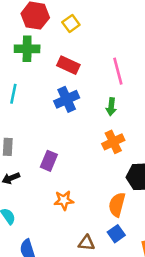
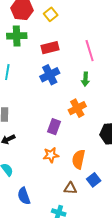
red rectangle: (68, 65) -> (50, 48), turned -36
orange cross: (113, 142) -> (77, 108), moved
purple rectangle: (49, 161) -> (54, 127), moved
orange semicircle: (117, 205) -> (78, 159), moved

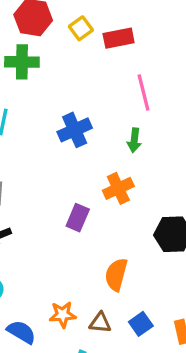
red rectangle: (50, 48) -> (119, 38), moved
orange star: (51, 155) -> (63, 315), moved
blue square: (94, 180) -> (141, 324), moved
blue semicircle: (24, 196) -> (21, 332), turned 138

